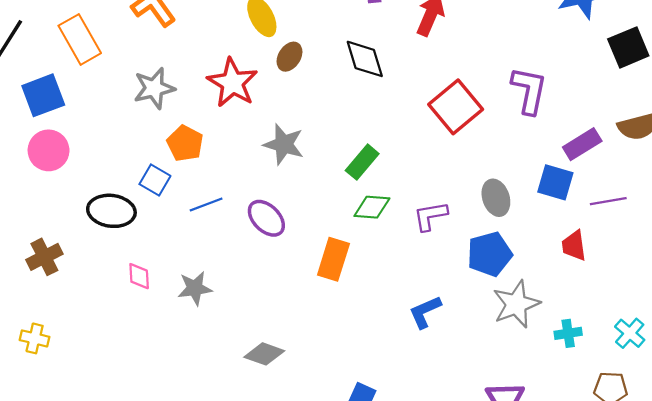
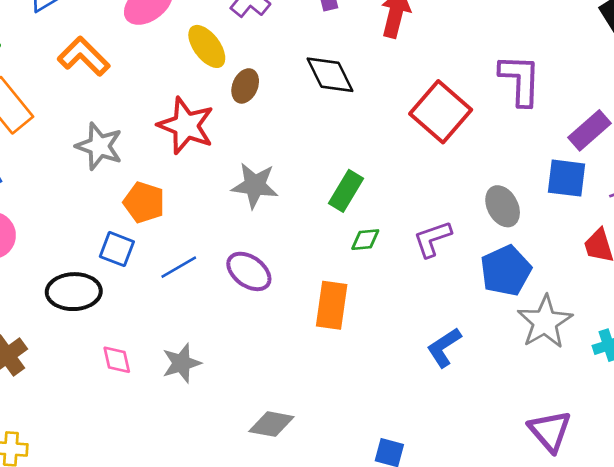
gray star: (154, 88) -> (99, 146), turned -30
green diamond: (372, 207) -> (365, 240), size x0.7

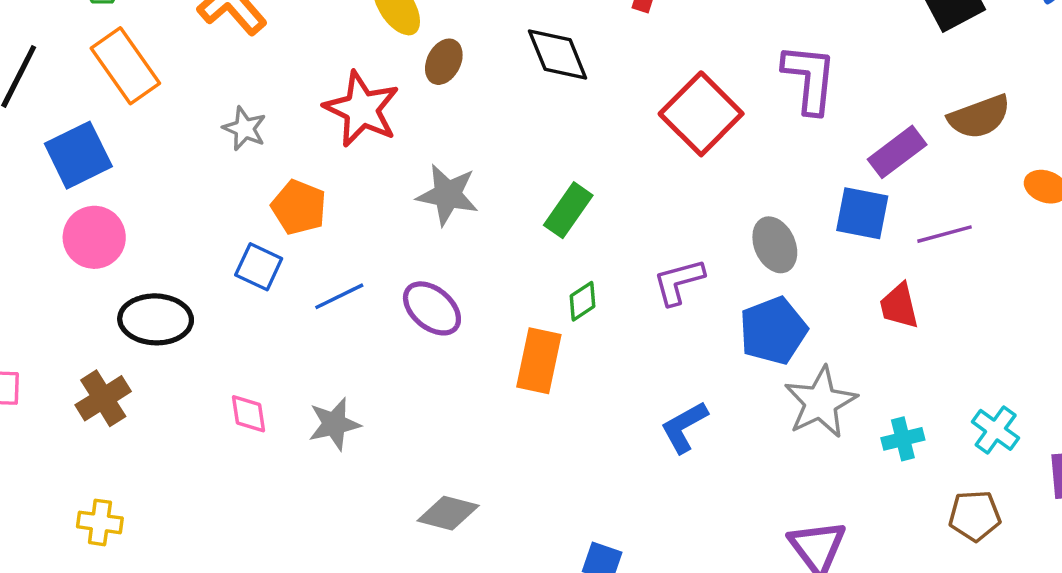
gray star: (99, 146) -> (244, 129), size x0.7
green diamond: (365, 240) -> (582, 301), moved, turned -32
black ellipse: (74, 292) -> (156, 319), moved

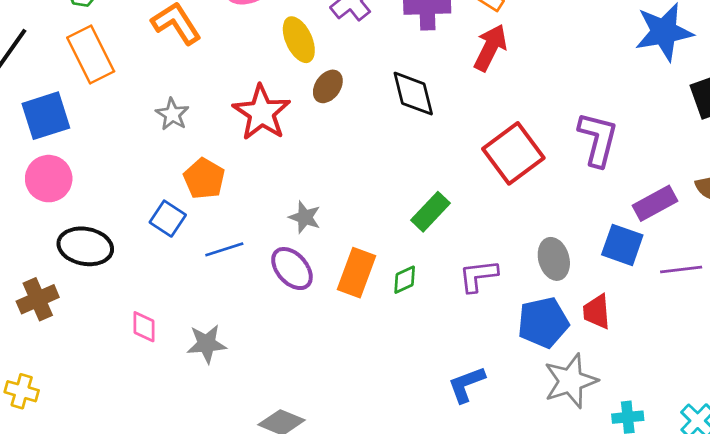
gray star: (448, 195) -> (305, 217), moved, size x0.7
green rectangle: (568, 210) -> (430, 212), moved
red trapezoid: (899, 306) -> (597, 312), moved
orange rectangle: (539, 361) -> (356, 273), moved

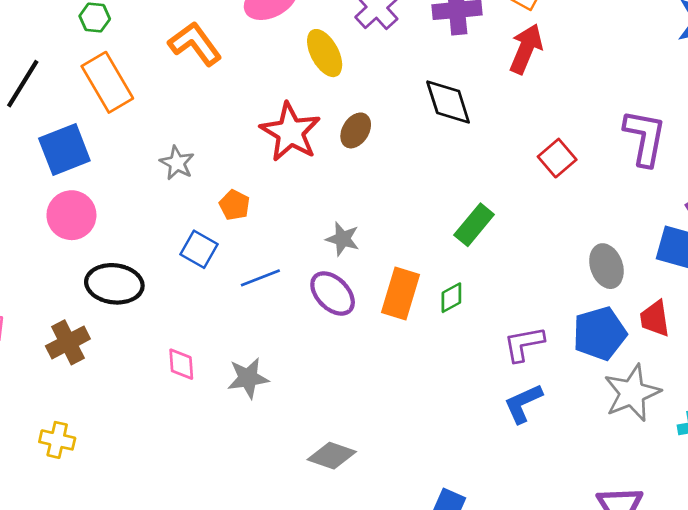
brown ellipse: (328, 86) -> (356, 130), moved
gray star: (172, 114) -> (177, 163), moved
red square: (513, 153) -> (557, 158), size x0.6
orange pentagon: (204, 179) -> (234, 205), size x0.7
purple L-shape: (478, 276) -> (524, 344), moved

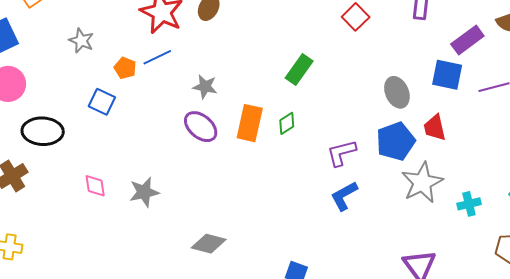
blue line: (260, 278) -> (157, 57), moved

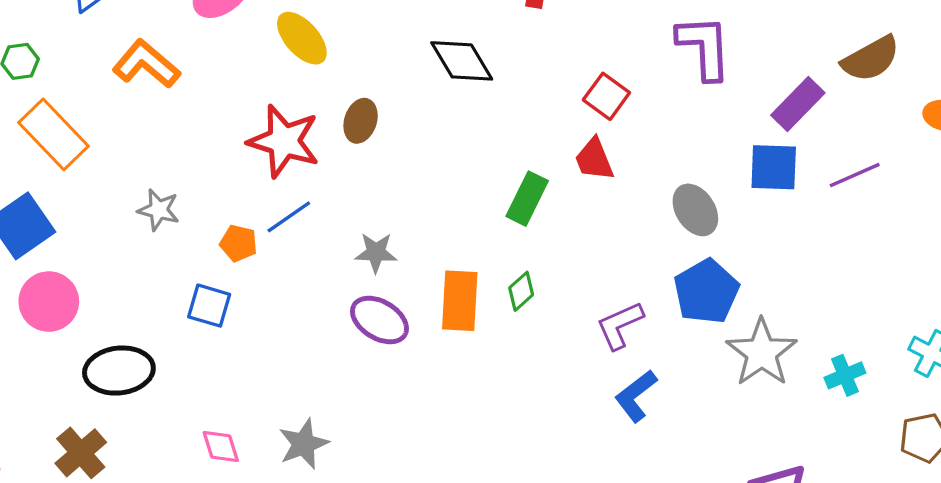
red trapezoid: (435, 128) -> (594, 159), moved

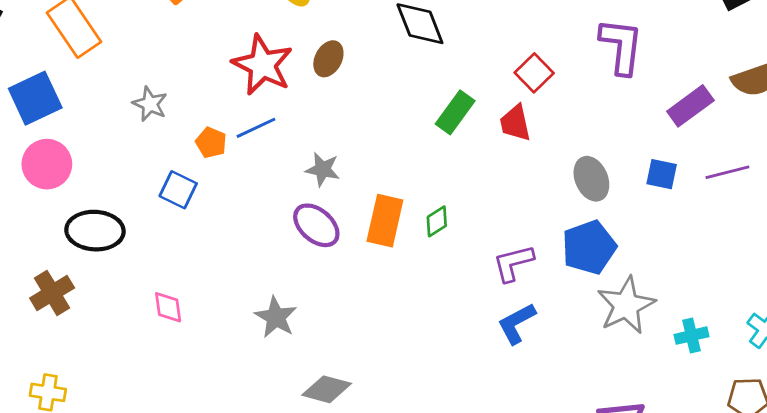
blue square: (774, 167) -> (662, 174), moved, size x0.7
green rectangle: (527, 199) -> (455, 112), moved
gray star: (304, 444) -> (276, 317), moved, turned -30

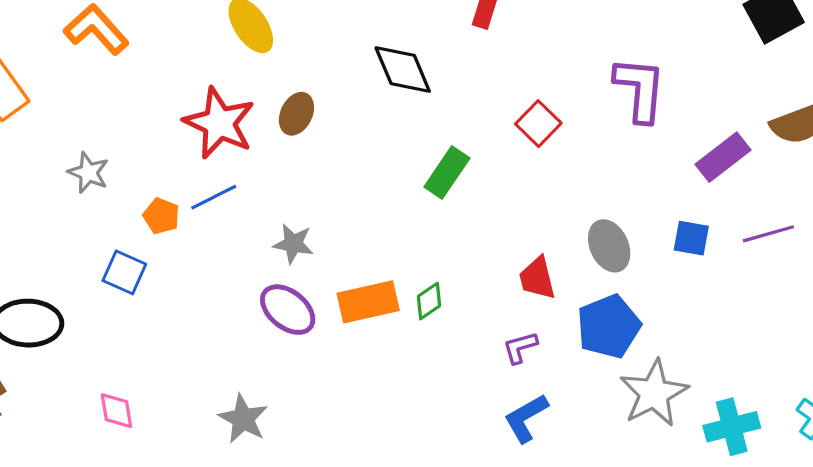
red trapezoid: (515, 123) -> (537, 278), moved
orange rectangle: (385, 221) -> (368, 302), turned 66
purple L-shape: (513, 263) -> (520, 347), size x0.7
cyan cross: (691, 336) -> (732, 427), size x1.4

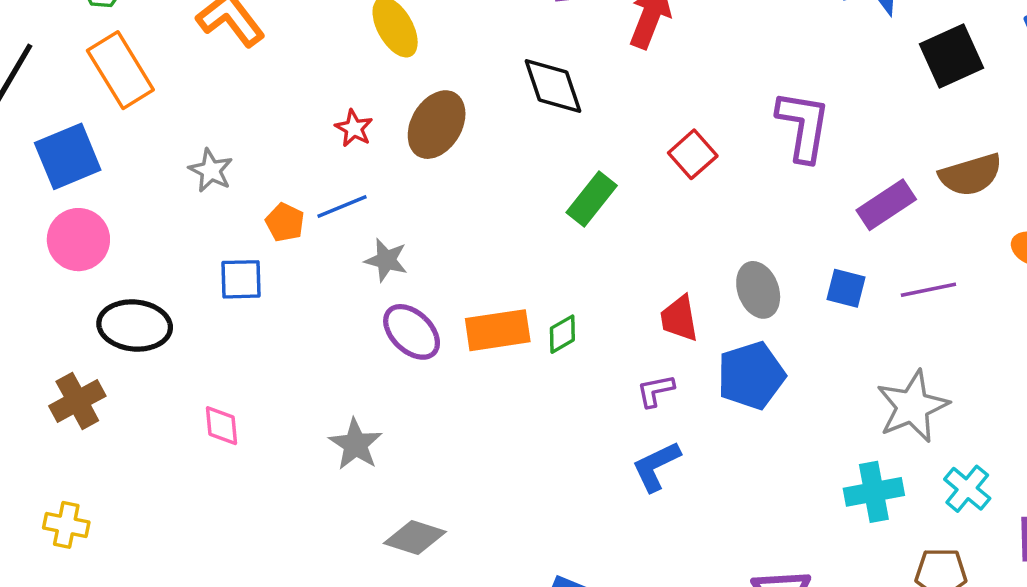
brown ellipse: (296, 114) -> (437, 125), size x1.5
red star: (219, 123) -> (354, 128), size x0.5
gray star: (293, 244) -> (386, 260), moved
blue square: (124, 272) -> (241, 279), turned -30
gray star: (654, 393) -> (913, 406), moved

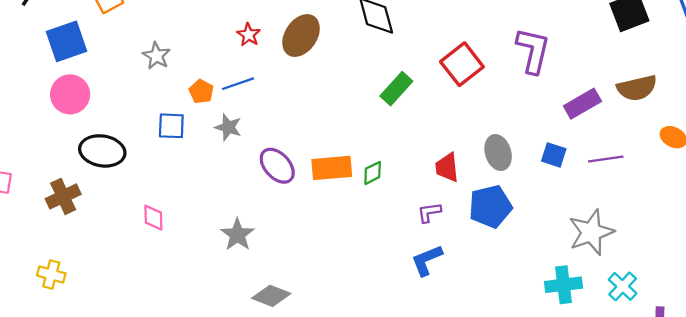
red square: (693, 154) -> (462, 64), size x1.4
gray star: (386, 260) -> (228, 127), moved

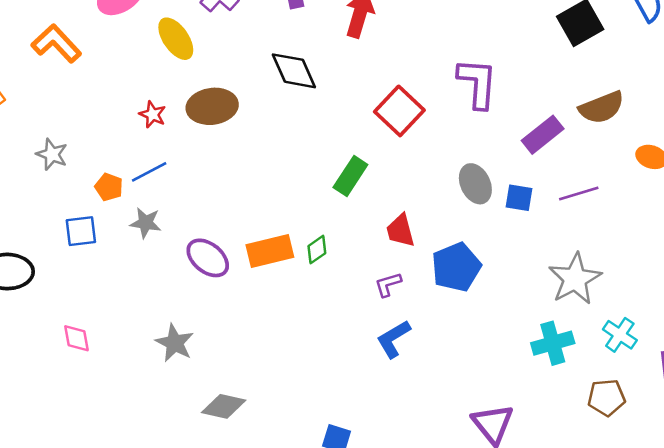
brown ellipse: (301, 36) -> (212, 106), turned 57
green rectangle: (396, 89) -> (350, 176), moved
gray ellipse: (498, 153) -> (475, 184), moved

